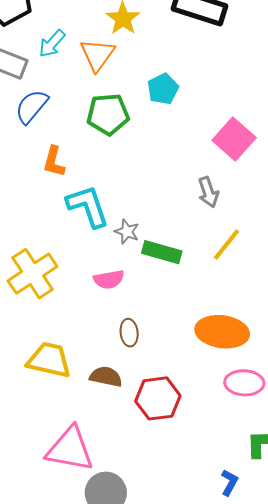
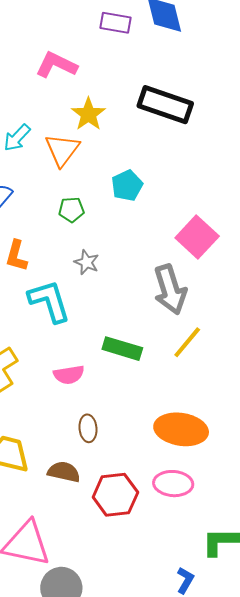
green pentagon: (108, 114) -> (71, 210), size x0.6
gray arrow: (208, 192) -> (170, 290), size x1.6
gray star: (127, 232) -> (87, 262), moved
pink ellipse: (244, 383) -> (173, 484), moved

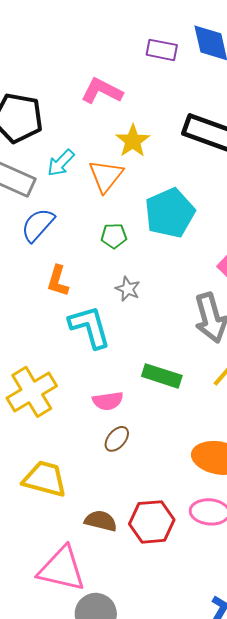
cyan pentagon: (127, 185) -> (170, 213), size x1.6
brown ellipse: (88, 428) -> (117, 439), moved, turned 44
brown semicircle: (64, 472) -> (101, 521), moved

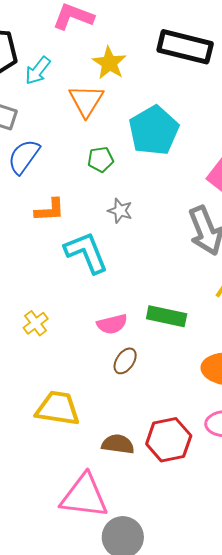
cyan arrow: (61, 163) -> (38, 71), moved
orange L-shape: (58, 281) -> (50, 210), turned -104
green rectangle: (162, 376) -> (167, 316), moved
yellow cross: (32, 392) -> (36, 323), size x0.5

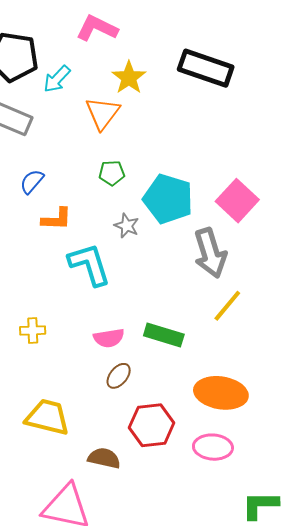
cyan pentagon: (154, 131) -> (168, 199), moved, turned -30
blue semicircle: (24, 157) -> (32, 181), moved, size x0.7
yellow cross: (36, 323) -> (33, 330), turned 30
red hexagon: (169, 440) -> (152, 425), moved

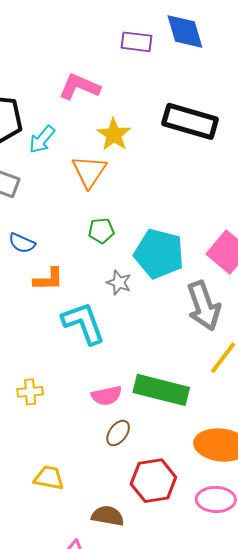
blue semicircle: (32, 181) -> (22, 243), turned -104
green rectangle: (164, 335) -> (161, 390), size x1.4
yellow trapezoid: (47, 417) -> (49, 478), size x0.7

